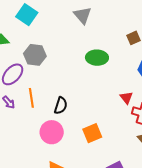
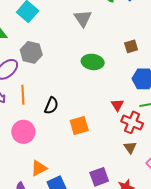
pink circle: (52, 132) -> (23, 132), moved
orange square: (92, 133) -> (79, 126), moved

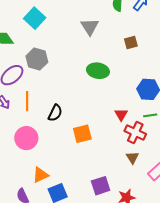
brown square: (131, 46) -> (131, 43), moved

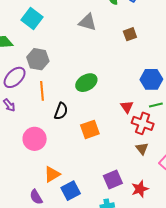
gray triangle: (90, 27) -> (88, 22), turned -36
green ellipse: (98, 71) -> (86, 83), moved, turned -35
orange line: (27, 101) -> (42, 91), moved

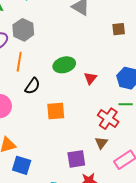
red triangle: (127, 107) -> (90, 78), moved
purple square: (113, 180) -> (76, 159), moved
blue square: (71, 191) -> (22, 165), turned 30

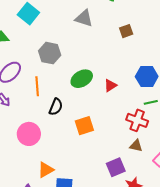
gray hexagon: (23, 30) -> (50, 53), moved
red triangle: (90, 78) -> (110, 85), turned 32
brown triangle: (101, 143) -> (136, 146), turned -40

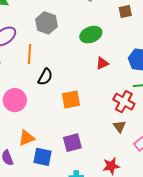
green ellipse: (82, 79) -> (91, 35), moved
brown triangle: (136, 146) -> (119, 126), turned 32
purple square: (116, 167) -> (72, 143), moved

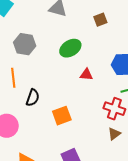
red triangle: (102, 63) -> (86, 75), turned 40
brown triangle: (119, 126) -> (114, 134), turned 40

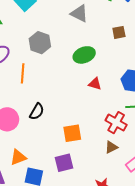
black semicircle: (33, 98) -> (37, 112), moved
orange square: (62, 116) -> (72, 133), moved

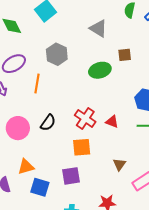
brown square: (119, 32) -> (125, 55), moved
red triangle: (95, 84) -> (112, 122), moved
red cross: (116, 123) -> (85, 118), moved
brown triangle: (111, 147) -> (119, 164), turned -32

